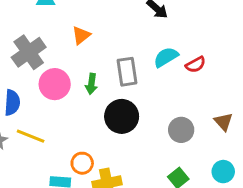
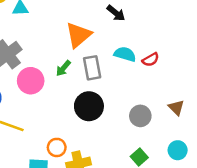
orange triangle: (81, 35) -> (78, 35), moved, size x1.6
cyan semicircle: (166, 57) -> (125, 54), turned 50
green arrow: (91, 84) -> (63, 68), moved, turned 35

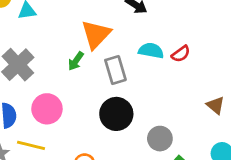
green arrow: (63, 68) -> (76, 61), moved
pink circle: (31, 81) -> (47, 109), moved
gray circle: (140, 116) -> (160, 139), moved

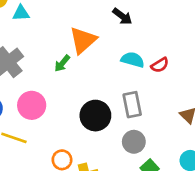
gray rectangle: (115, 70) -> (132, 105), moved

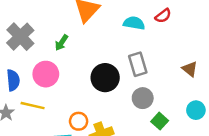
green arrow: (62, 63) -> (61, 43), moved
red semicircle: (160, 65) -> (163, 16), moved

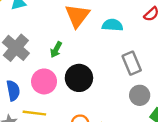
cyan semicircle: (134, 23) -> (112, 25), moved
black circle: (105, 78) -> (79, 78), moved

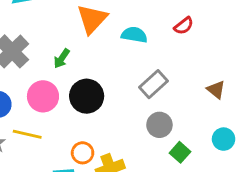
gray rectangle: (132, 63) -> (153, 84), turned 65

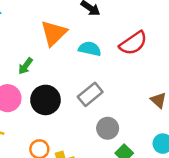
red semicircle: (184, 26) -> (133, 43), size x1.6
gray rectangle: (153, 84) -> (90, 94), moved

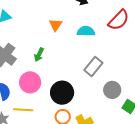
orange triangle: (54, 33) -> (56, 25), size x0.6
black circle: (45, 100) -> (62, 93), moved

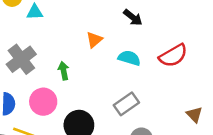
green arrow: (39, 55) -> (64, 71), turned 128

